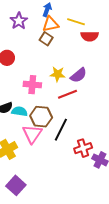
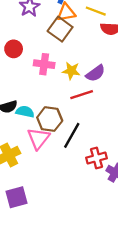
brown square: (46, 39) -> (60, 29), size x1.5
pink cross: (32, 85) -> (44, 64), moved
purple square: (16, 185) -> (16, 197), turned 30

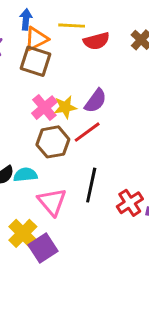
pink cross: (44, 64) -> (44, 108), moved, turned -30
brown hexagon: (50, 119) -> (53, 142), moved
purple square: (16, 197) -> (43, 248), moved

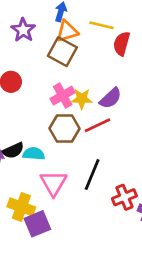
red semicircle: (96, 41) -> (122, 44), turned 110
yellow cross: (23, 233) -> (21, 207), turned -36

